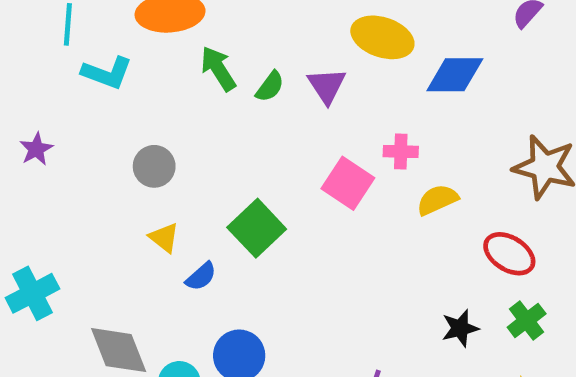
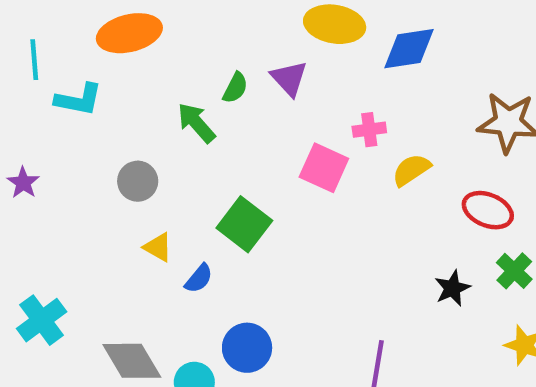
green arrow: (218, 69) -> (196, 123), moved

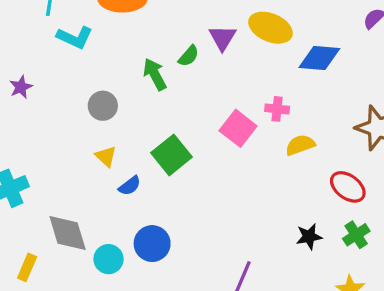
purple triangle: (289, 78) -> (222, 38), moved

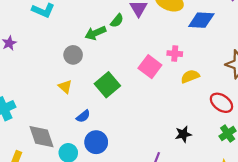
green arrow: (155, 74) -> (95, 33), turned -84
gray circle: (103, 106) -> (73, 55), moved
blue semicircle: (130, 186) -> (83, 116), moved
black star: (309, 237) -> (183, 134), moved

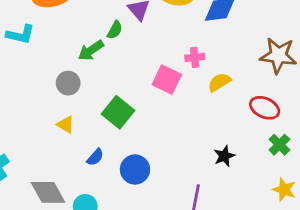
blue circle: (96, 142) -> (135, 170), moved

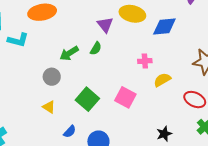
green semicircle: (115, 30) -> (96, 48), moved
pink square: (167, 80) -> (125, 97), moved

